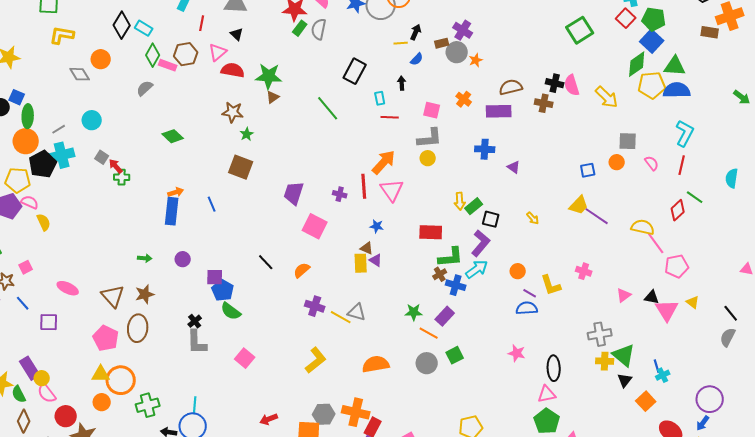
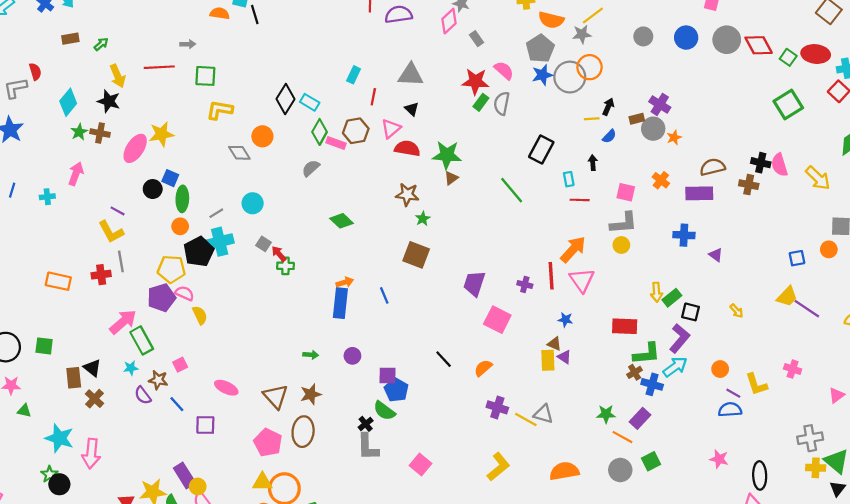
orange circle: (26, 141) -> (180, 226), size x0.6
green semicircle: (231, 311) -> (384, 411), moved

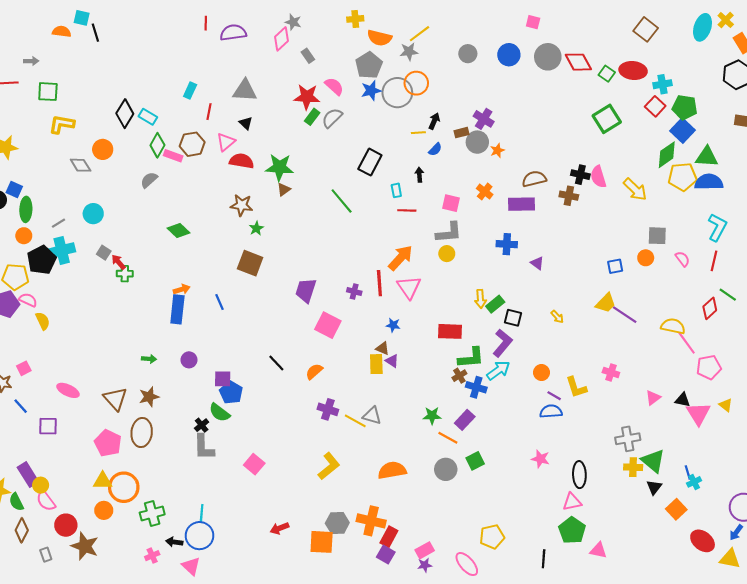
gray semicircle: (502, 103) -> (332, 118), turned 35

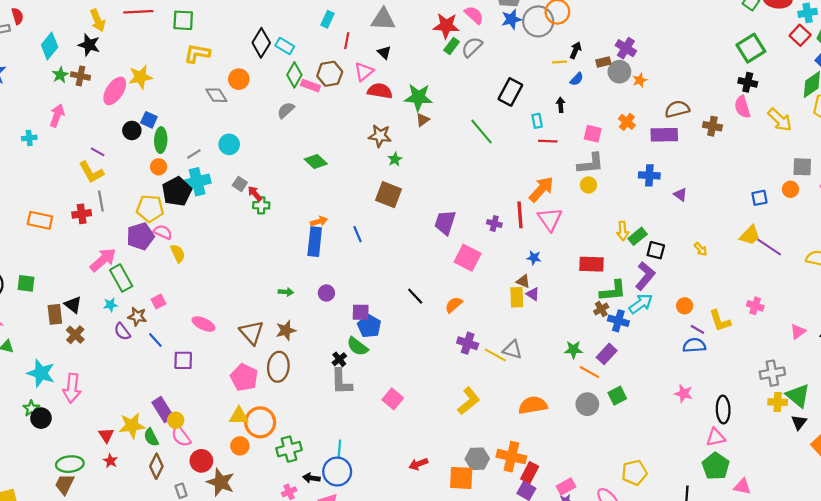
black cross: (580, 175) -> (748, 82), moved

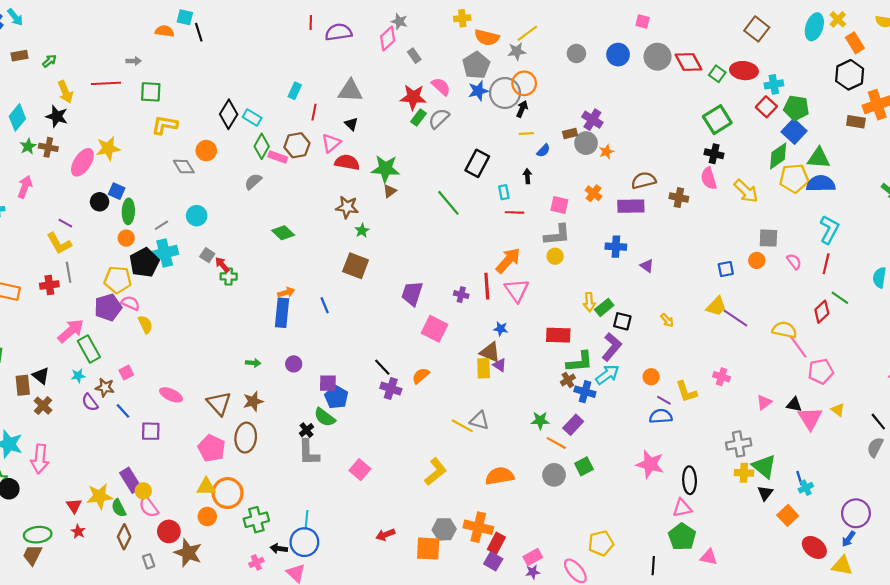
black arrow: (576, 50) -> (522, 109), moved
brown triangle: (523, 281) -> (490, 352), size x1.5
purple cross: (468, 343) -> (391, 388), moved
pink star: (684, 393) -> (650, 464), size x1.5

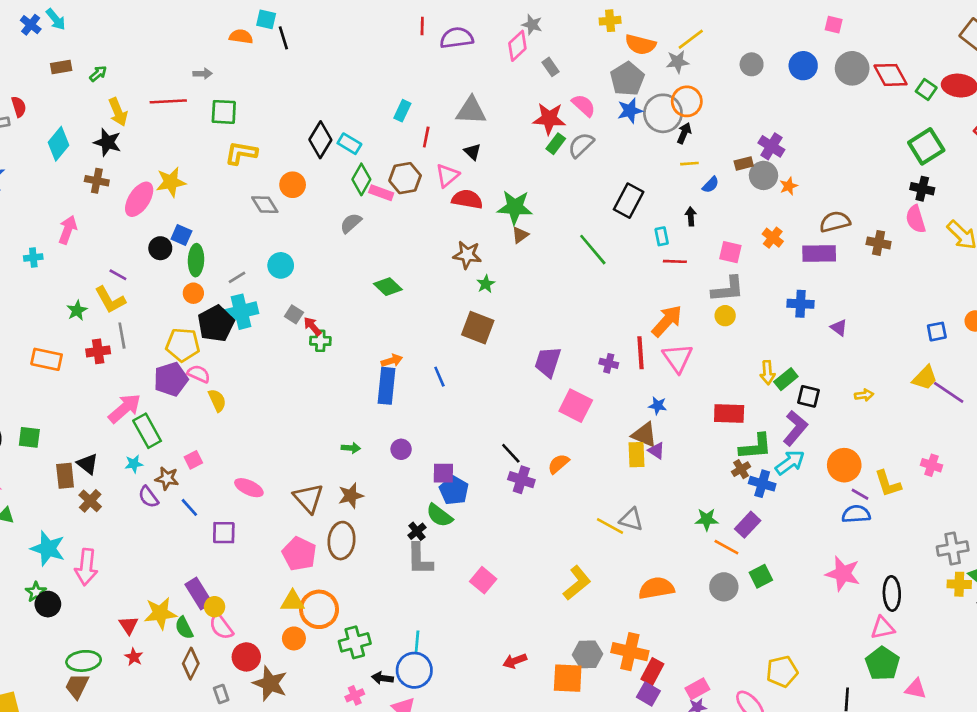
green star: (28, 146) -> (77, 310), moved
yellow arrow: (667, 320) -> (864, 395), turned -56
orange circle: (651, 377) -> (844, 465), size x1.6

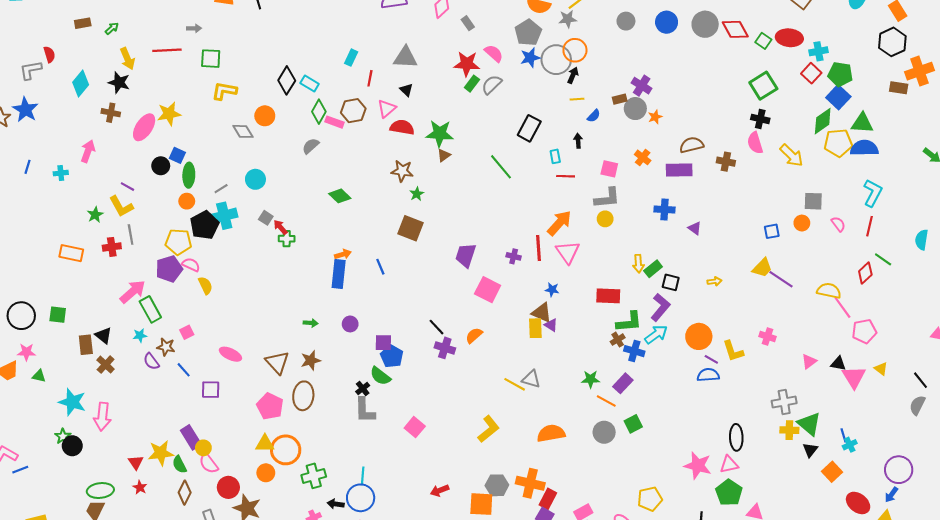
pink star: (843, 574) -> (698, 466), moved

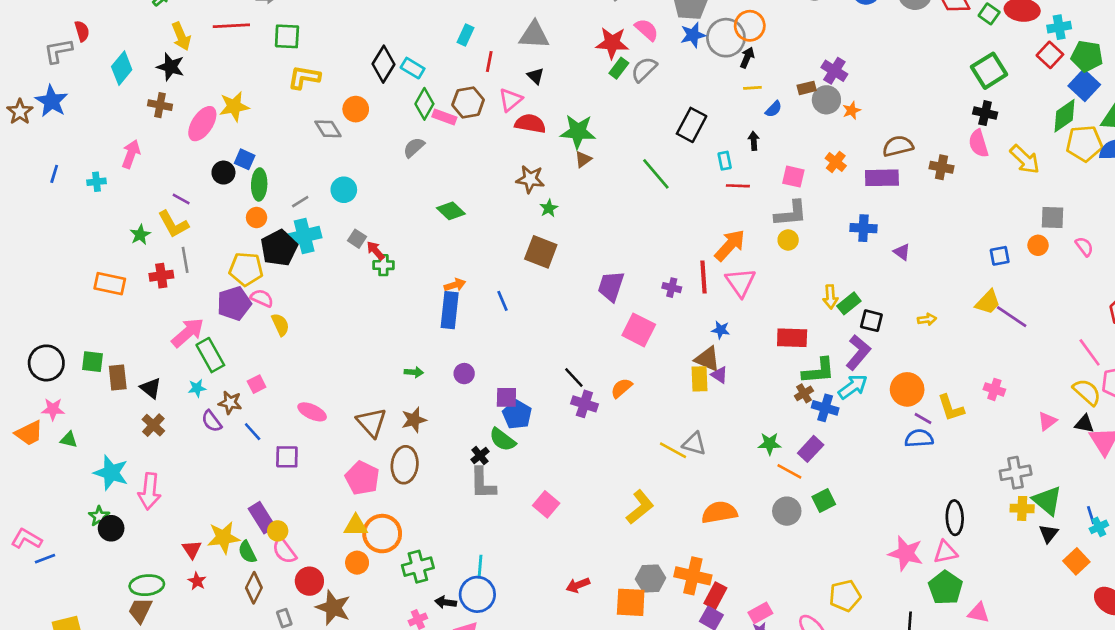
yellow semicircle: (829, 291) -> (1087, 392), moved, turned 30
brown rectangle: (86, 345) -> (118, 378), moved

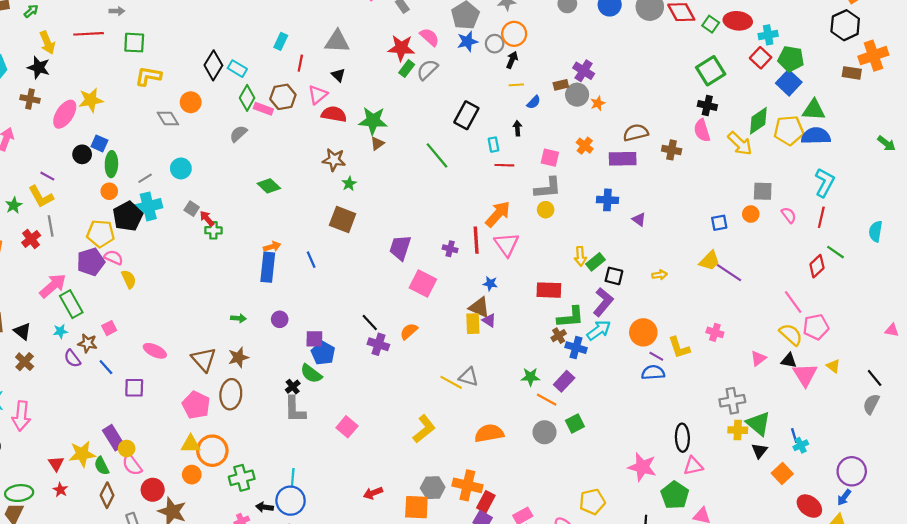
gray circle: (726, 38) -> (495, 44), size x0.6
green diamond: (1064, 116) -> (758, 121), moved
red cross: (161, 276) -> (31, 239), turned -30
pink triangle: (945, 552) -> (693, 466), moved

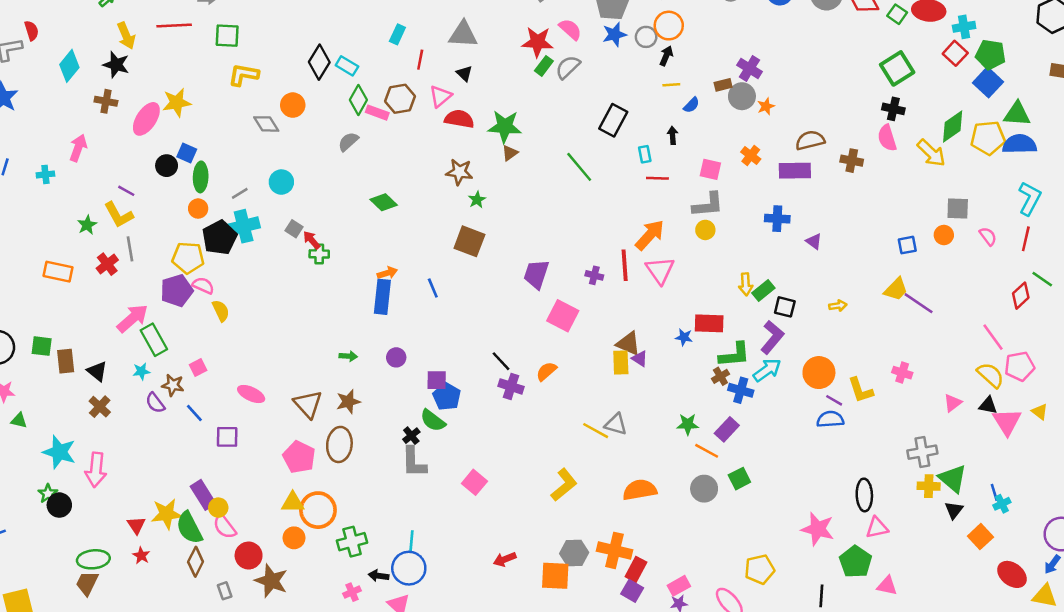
blue star: (490, 284) -> (684, 337), moved
green semicircle: (102, 466) -> (189, 528), size x1.5

